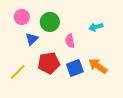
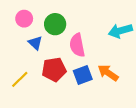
cyan arrow: (96, 27) -> (120, 31), moved, size x1.5
blue triangle: (32, 39) -> (35, 43), turned -32
pink semicircle: (70, 41) -> (77, 45), size x1.5

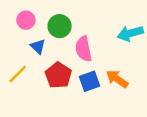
red pentagon: (54, 69) -> (58, 75), turned -30
yellow line: (20, 79) -> (18, 74), moved

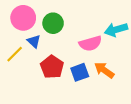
pink circle: (26, 20) -> (23, 18), size x1.5
pink semicircle: (84, 49) -> (90, 43), moved, turned -95
yellow line: (18, 74) -> (15, 54), moved

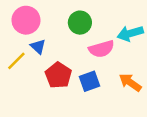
green circle: (53, 23) -> (80, 23), moved
orange arrow: (104, 70) -> (130, 82), moved

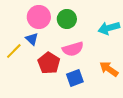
pink circle: (26, 20) -> (39, 17), moved
pink semicircle: (101, 49) -> (73, 49), moved
blue square: (89, 81) -> (75, 78), moved

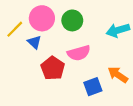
yellow line: (14, 51) -> (15, 29), moved
blue square: (75, 78) -> (93, 87), moved

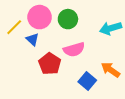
blue square: (93, 87) -> (87, 81), turned -30

